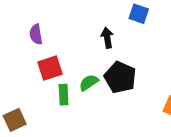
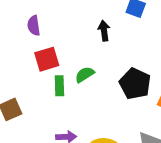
black pentagon: (120, 77) -> (135, 84), moved

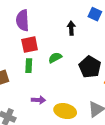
purple semicircle: (34, 26) -> (23, 20), size x1.5
green rectangle: (59, 86) -> (29, 66), moved

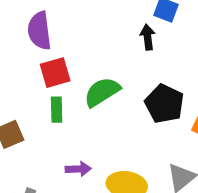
black arrow: (71, 28) -> (148, 37), moved
green semicircle: (55, 58) -> (102, 92), size x1.5

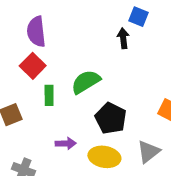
red square: (55, 73) -> (33, 66), moved, turned -30
black pentagon: (164, 104) -> (111, 118), moved

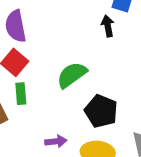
green rectangle: (49, 95) -> (21, 94), moved

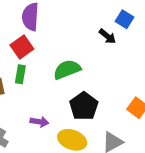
black arrow: (108, 26) -> (107, 36), turned 126

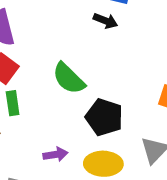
green semicircle: (67, 70) -> (69, 78), turned -96

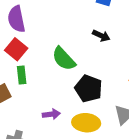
black arrow: (105, 21) -> (101, 36), moved

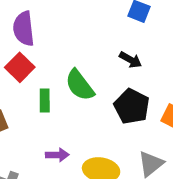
green rectangle: (22, 75) -> (45, 100), moved
black pentagon: (88, 89) -> (132, 106), moved

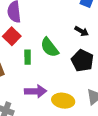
purple arrow: (57, 155) -> (36, 91), size x1.5

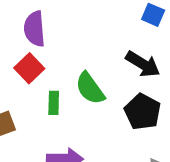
black arrow: (82, 31) -> (143, 64), size x1.5

